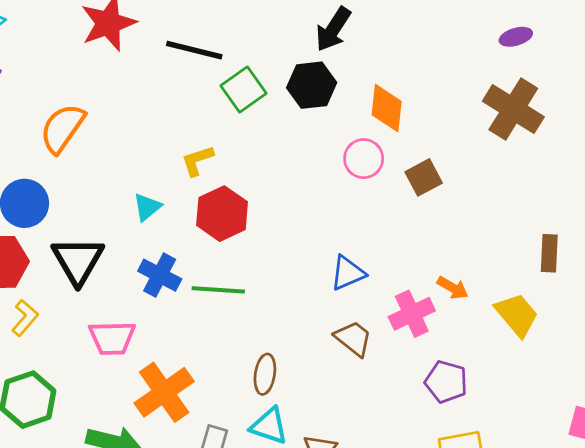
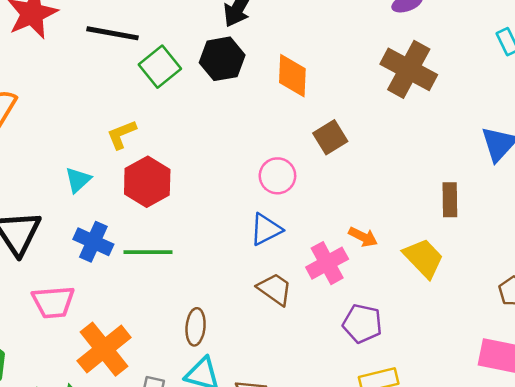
pink circle: (364, 159) -> (277, 176), moved

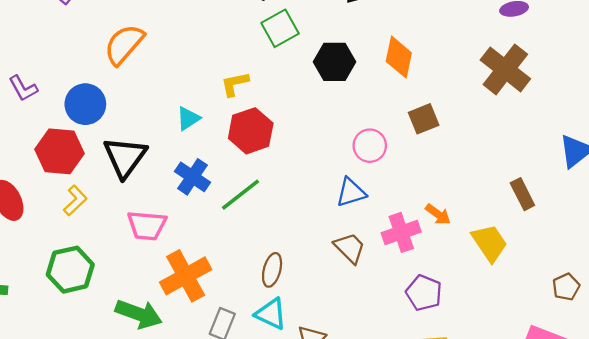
black hexagon: (222, 59) -> (334, 62), moved
brown rectangle: (450, 200) -> (522, 194), turned -36
green line: (148, 252) -> (241, 195), turned -48

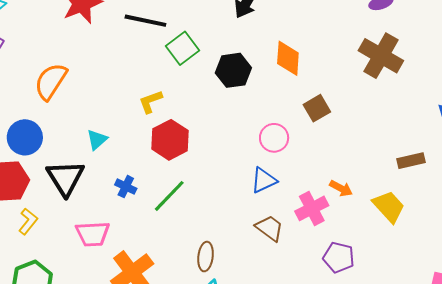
cyan triangle: (188, 118) -> (97, 140), moved
blue cross: (193, 177) -> (126, 187), size x0.7
brown rectangle: (522, 194) -> (411, 161), turned -68

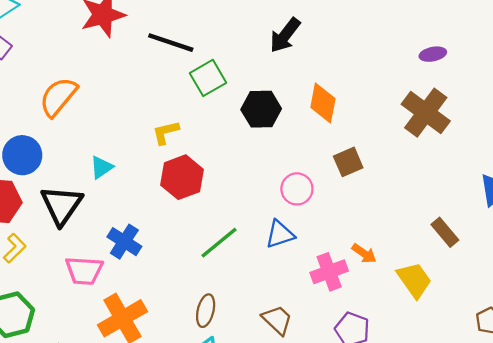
brown rectangle: (411, 161) -> (445, 232), turned 56
blue cross: (126, 187) -> (124, 242), moved, size x1.4
green line: (169, 196) -> (219, 243), moved
brown trapezoid: (269, 228) -> (277, 320), moved

